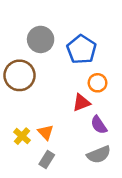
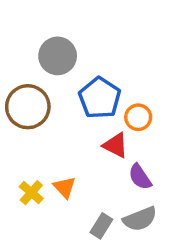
blue pentagon: (81, 49) -> (100, 98), moved
red triangle: (81, 103) -> (115, 145), turned 48
gray rectangle: (47, 160) -> (101, 226), moved

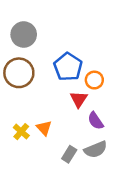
gray circle: (58, 56) -> (24, 34), moved
red triangle: (115, 145) -> (79, 99), turned 36

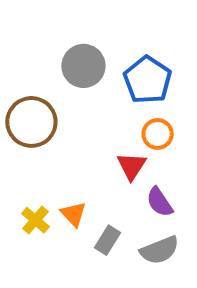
gray circle: (24, 34) -> (83, 66), moved
blue pentagon: (68, 67) -> (148, 80), moved
gray rectangle: (69, 154) -> (108, 240), moved

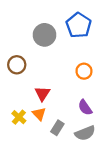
blue pentagon: (148, 80) -> (79, 25), moved
brown circle: (31, 122) -> (17, 65), size x0.7
red triangle: (132, 166) -> (42, 94), moved

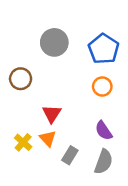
blue pentagon: (79, 25) -> (104, 49), moved
gray semicircle: (85, 133) -> (104, 162), turned -48

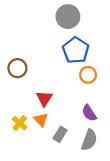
gray circle: (54, 42) -> (68, 17), moved
blue pentagon: (104, 49) -> (76, 50), moved

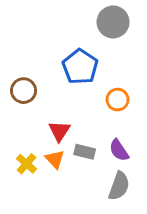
gray circle: (68, 17) -> (113, 22), moved
blue pentagon: (76, 50) -> (80, 67), moved
gray rectangle: (60, 134) -> (85, 152), moved, turned 72

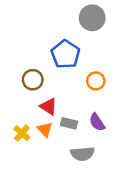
brown circle: (24, 91) -> (33, 80), moved
red triangle: (59, 131) -> (48, 106), turned -30
gray semicircle: (119, 186) -> (82, 154), moved, turned 65

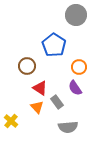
purple semicircle: (97, 122) -> (75, 88), moved
gray rectangle: (69, 123) -> (57, 102), turned 40
yellow cross: (22, 133) -> (11, 121), moved

